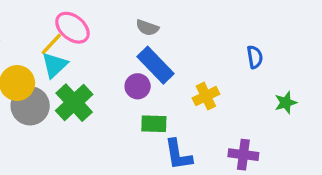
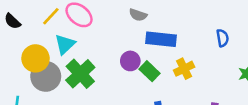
yellow line: (51, 44) -> (51, 16), moved
blue rectangle: (155, 65) -> (161, 39), moved, turned -40
green rectangle: (154, 124) -> (149, 71), moved, turned 42

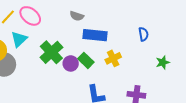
purple circle: (130, 61) -> (71, 63), moved
green cross: (80, 74) -> (51, 52), moved

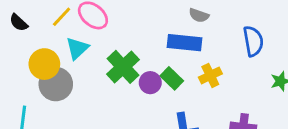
gray semicircle: (77, 16) -> (199, 15), moved
blue semicircle: (143, 34) -> (253, 41), size x1.5

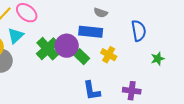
yellow cross: (210, 75) -> (109, 55), turned -35
purple circle: (150, 83) -> (67, 46), moved, size x1.5

